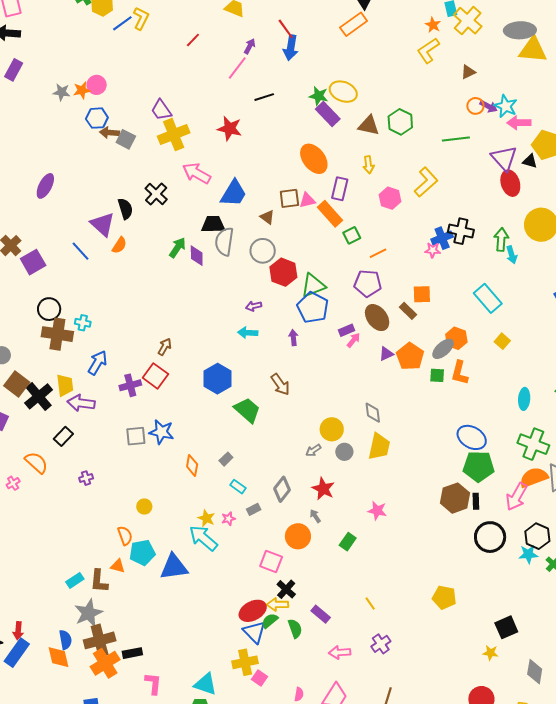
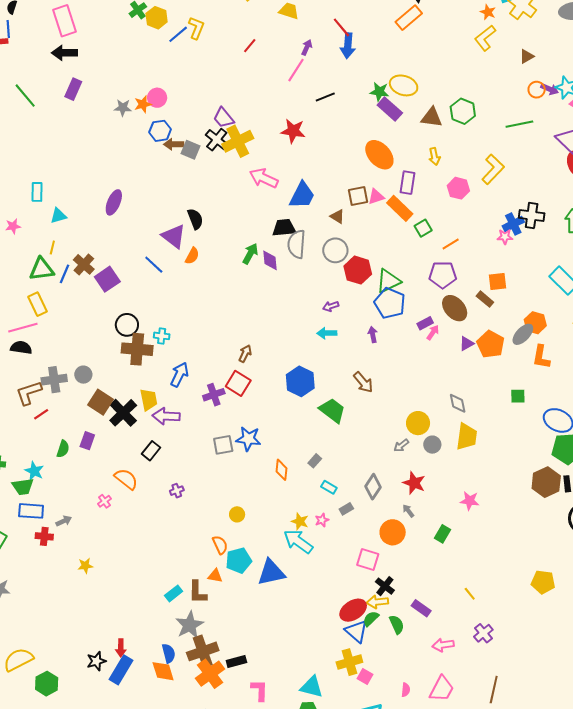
black cross: (156, 194) -> (217, 140), moved
green square: (437, 375) -> (518, 396), moved

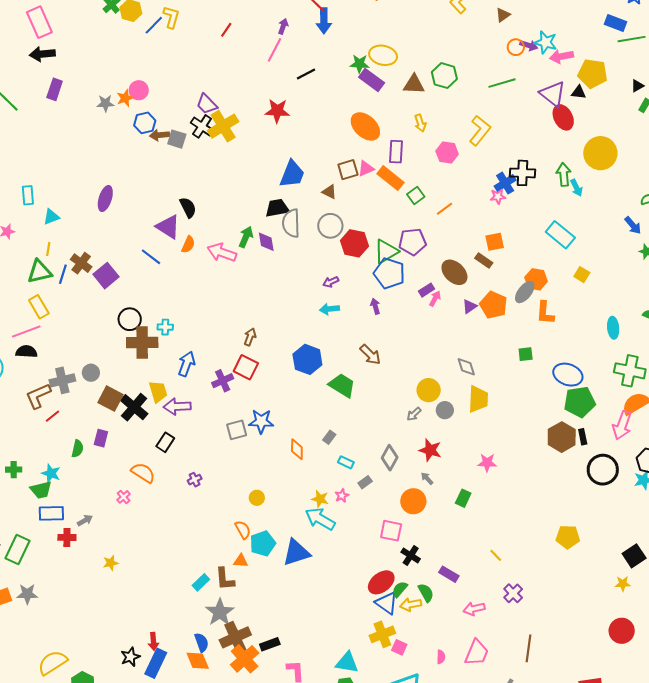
pink arrow: (264, 178) -> (222, 252), moved
purple pentagon: (443, 275) -> (412, 242), moved
yellow arrow: (377, 602) -> (411, 605), moved

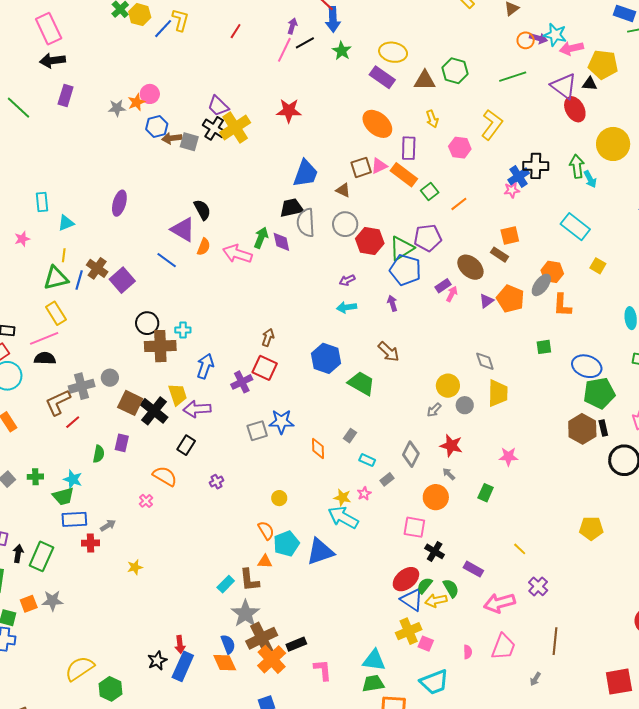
green star: (360, 64) -> (342, 51), moved, turned 30
black line: (306, 74) -> (305, 43), moved
pink arrow: (474, 609) -> (499, 603), size x1.4

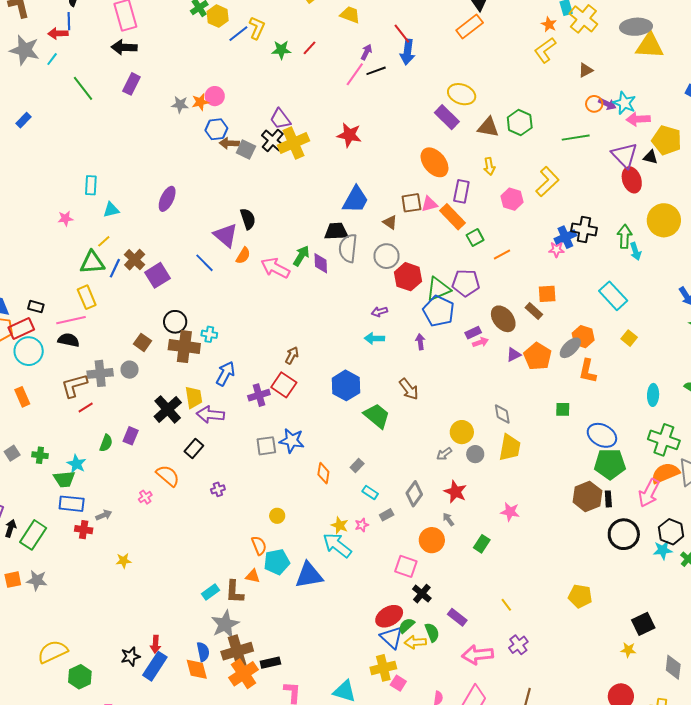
green star: (342, 51) -> (281, 50), moved, turned 30
yellow line: (64, 255) -> (104, 241), turned 32
pink arrow: (452, 294) -> (480, 342), turned 35
brown square: (130, 403) -> (143, 342), moved, size x0.7

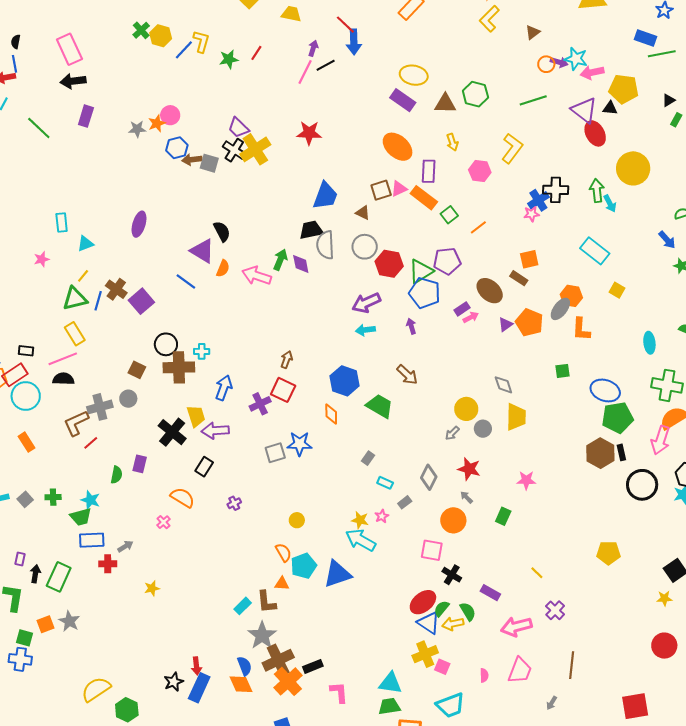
purple arrow: (379, 312) -> (366, 303), size x1.8
orange diamond: (323, 473) -> (331, 414), moved
gray star: (37, 580) -> (69, 621), turned 30

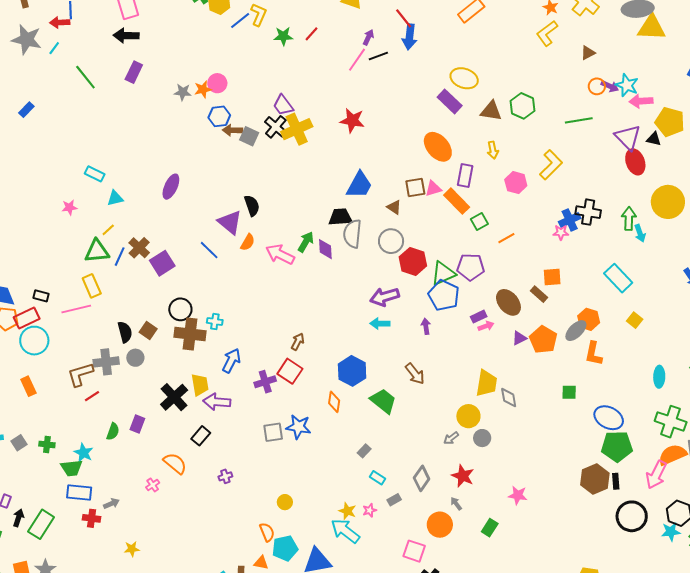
cyan rectangle: (62, 222) -> (95, 174), turned -66
black semicircle: (63, 379) -> (125, 332), moved, turned 65
yellow trapezoid: (516, 417) -> (487, 383), moved

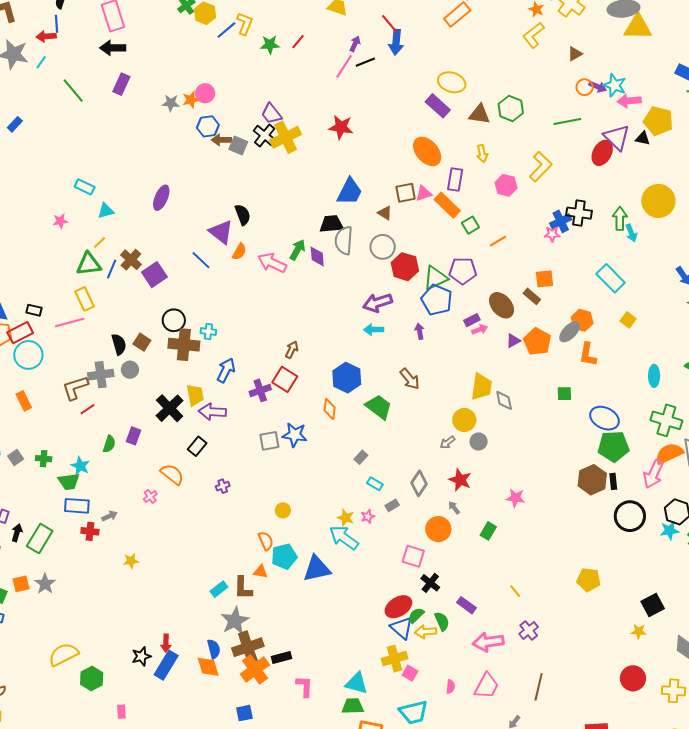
red ellipse: (635, 162) -> (602, 153), moved, turned 50

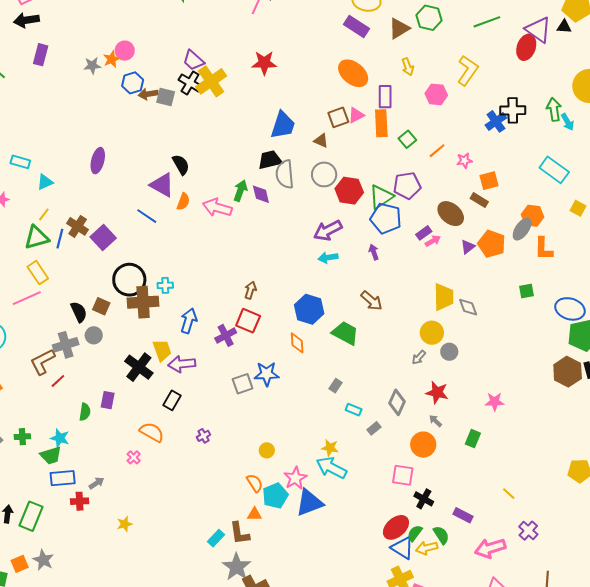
brown triangle: (480, 114) -> (399, 28), turned -30
orange rectangle: (447, 205) -> (381, 123), turned 52
pink star: (552, 234) -> (464, 161), moved
black circle: (174, 320) -> (129, 280), size x1.4
pink star: (368, 517) -> (295, 478), moved, size x1.6

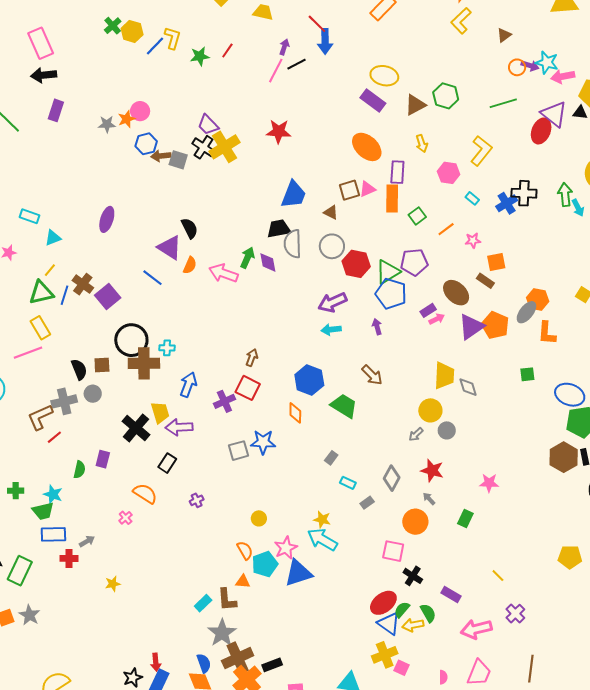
cyan rectangle: (554, 170) -> (472, 198), moved, size x0.5
purple triangle: (468, 247) -> (471, 327), size x1.8
brown square: (101, 306) -> (102, 365), turned -30

